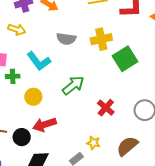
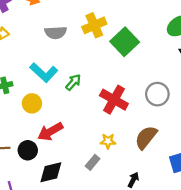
cyan L-shape: (39, 61) -> (44, 72), moved
green arrow: (73, 85) -> (73, 82), size x0.7
red cross: (106, 108) -> (114, 100), size x1.4

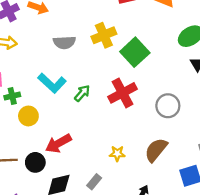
red cross: (114, 100) -> (122, 93), moved, turned 32
yellow circle: (32, 103) -> (28, 116), moved
gray rectangle: (93, 162) -> (94, 182), moved

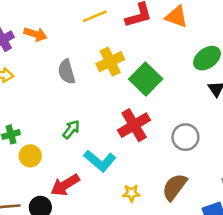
gray semicircle: (64, 42) -> (66, 72), turned 80
cyan L-shape: (52, 83) -> (100, 161), moved
green arrow: (82, 93) -> (71, 129), moved

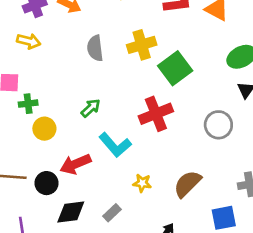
gray circle: (185, 137) -> (218, 125), moved

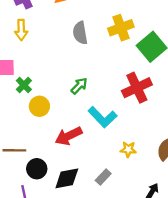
yellow arrow: (29, 41) -> (21, 30), turned 78
green cross: (28, 104) -> (24, 85), turned -35
black circle: (47, 183) -> (37, 169), moved

